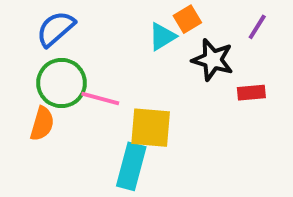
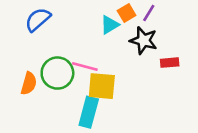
purple line: (257, 27) -> (149, 13), moved
green circle: (62, 83) -> (57, 73), moved
pink line: (100, 98) -> (85, 66), moved

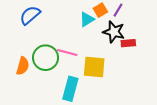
red rectangle: (170, 63) -> (128, 43), moved
yellow square: (102, 86) -> (94, 67), moved

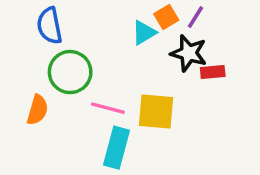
blue semicircle: (30, 15) -> (49, 26), turned -60
pink line: (67, 52) -> (108, 108), moved
green circle: (46, 58) -> (70, 72), moved

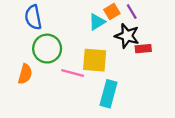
purple line: (195, 17) -> (132, 12), turned -63
yellow square: (156, 112) -> (95, 60), moved
cyan rectangle: (116, 148) -> (109, 94), moved

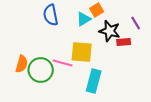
purple line: (132, 12) -> (136, 23), moved
blue semicircle: (33, 17) -> (51, 15), moved
green circle: (47, 49) -> (41, 70), moved

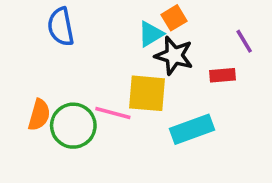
blue semicircle: (51, 15) -> (61, 27), moved
black star: (110, 31) -> (174, 56), moved
cyan rectangle: (94, 81) -> (192, 129), moved, turned 55

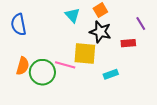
blue semicircle: (61, 27) -> (19, 25), moved
cyan triangle: (151, 34) -> (72, 15), moved, turned -42
cyan rectangle: (192, 129) -> (111, 74), size x0.6

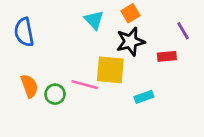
black star: (100, 32) -> (130, 42), turned -30
orange semicircle: (23, 66) -> (29, 86), turned -36
green circle: (42, 72) -> (55, 94), size x0.6

